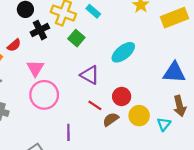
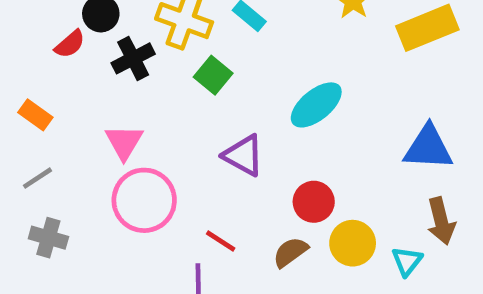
red semicircle: (14, 45) -> (70, 44), moved
red line: (95, 105) -> (221, 241), moved

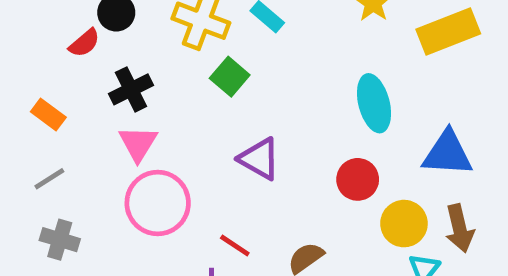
black cross: (133, 58) -> (131, 89), moved
cyan ellipse: (316, 105) -> (374, 103), moved, turned -66
red circle: (314, 202) -> (358, 179), moved
yellow circle: (353, 243) -> (404, 224), moved

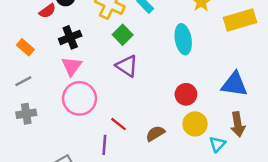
cyan ellipse: (374, 103) -> (183, 39), moved
purple triangle: (259, 159) -> (127, 66), moved
yellow circle: (404, 224) -> (195, 124), moved
gray cross: (60, 240) -> (26, 114), turned -30

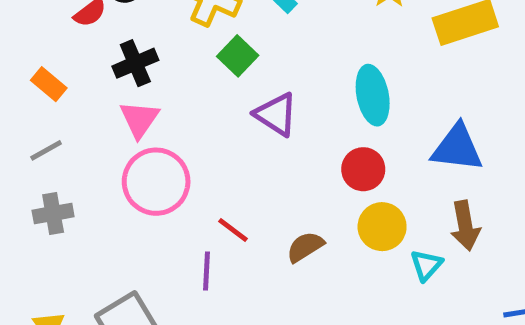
cyan ellipse: (183, 39) -> (373, 95), moved
purple triangle: (127, 66) -> (276, 114), moved

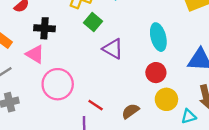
black cross: (135, 63) -> (45, 28), turned 30
pink triangle: (139, 119) -> (35, 54), moved, turned -30
cyan triangle: (426, 265) -> (189, 116), turned 35

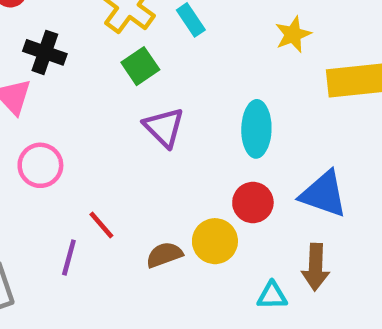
red circle: (156, 73) -> (253, 203), moved
pink circle: (58, 84) -> (40, 165), size x0.7
yellow circle: (166, 99) -> (215, 241), moved

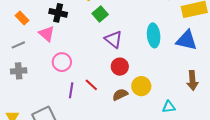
blue triangle: (324, 194) -> (186, 40), moved
red circle: (253, 203) -> (120, 67), moved
purple line: (69, 257) -> (71, 90), moved
brown arrow: (316, 267) -> (192, 80), moved

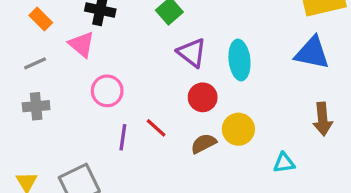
cyan ellipse: (154, 35) -> (239, 60), moved

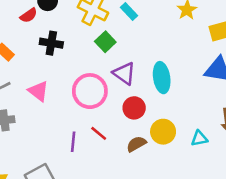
pink triangle: (82, 44) -> (38, 91), moved
pink circle: (107, 91) -> (90, 91), moved, size x1.4
cyan triangle: (284, 163) -> (199, 138), moved

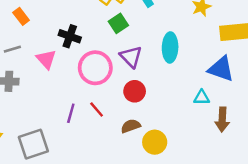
black cross: (51, 43) -> (70, 36), moved
cyan ellipse: (162, 78) -> (170, 47), moved
yellow circle: (163, 132) -> (155, 142), moved
cyan triangle: (199, 138) -> (202, 98), moved

